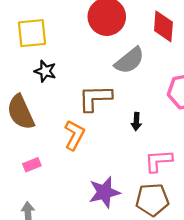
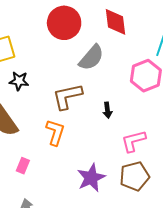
pink rectangle: (32, 165) -> (23, 166), turned -35

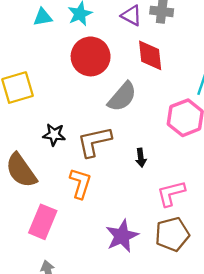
black star: (19, 81) -> (54, 135), moved
pink rectangle: (23, 166) -> (43, 222), size x1.8

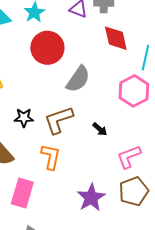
red diamond: (150, 55) -> (116, 38), moved
black arrow: (141, 158) -> (100, 129), turned -35

